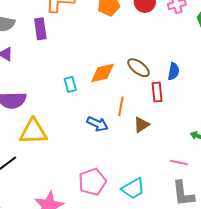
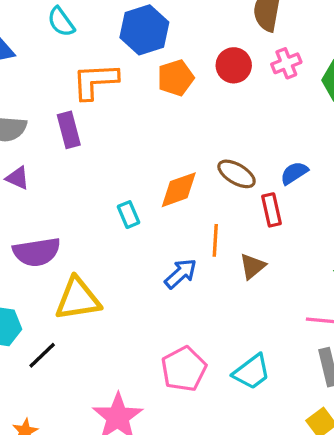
blue semicircle: (173, 71) -> (294, 173), turned -126
blue arrow: (97, 124) -> (181, 274), turned -60

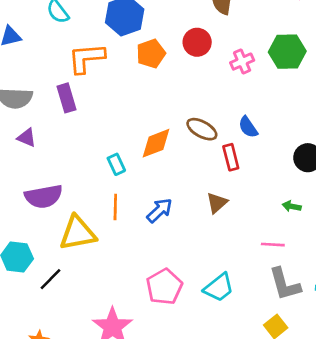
pink cross: (286, 63) -> (242, 62), moved
blue semicircle: (294, 173) -> (248, 127), turned -90
orange line: (215, 240) -> (115, 207), moved

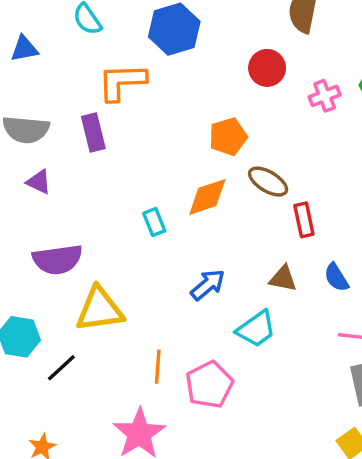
orange pentagon: (151, 54) -> (228, 137), moved
blue semicircle: (248, 127) -> (336, 277), moved
brown triangle: (217, 203) -> (283, 278), turned 50
orange line: (115, 207) -> (158, 367), moved
cyan trapezoid: (219, 287) -> (256, 329), moved

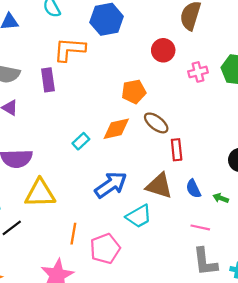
cyan rectangle: (154, 222) -> (81, 141), turned 63
brown triangle: (283, 278) -> (159, 186), size x1.5
blue arrow: (208, 285) -> (111, 185), size x1.4

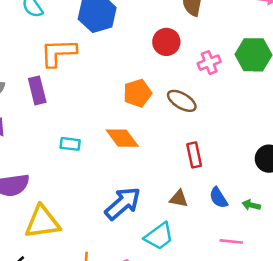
brown ellipse: (156, 123) -> (182, 101), moved
orange diamond: (116, 129) -> (122, 138), turned 72
cyan rectangle: (81, 141) -> (70, 144), moved, turned 56
brown triangle: (159, 186) -> (179, 199), size x0.6

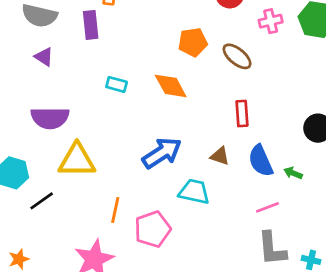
blue semicircle: (218, 198) -> (261, 161), size x1.4
cyan trapezoid: (159, 236) -> (194, 192), turned -140
pink line: (231, 241) -> (267, 207), turned -35

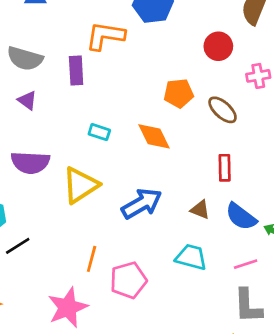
yellow triangle: (77, 160) -> (80, 185), moved, turned -36
blue semicircle: (261, 161) -> (241, 217), turned -32
cyan trapezoid: (194, 192) -> (191, 257), moved

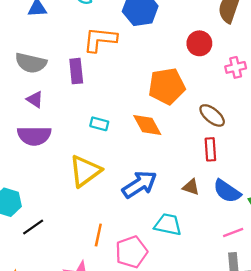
orange pentagon: (179, 93) -> (167, 86), size x1.4
brown ellipse: (223, 110) -> (212, 115), moved
purple semicircle: (30, 163) -> (34, 136), moved
cyan trapezoid: (191, 257) -> (168, 224), moved

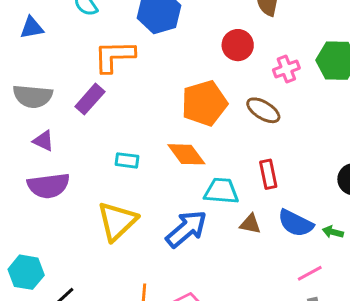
purple rectangle: (76, 71) -> (90, 99), turned 55
brown ellipse: (212, 115) -> (263, 110), moved
cyan trapezoid: (168, 224) -> (221, 191), moved

